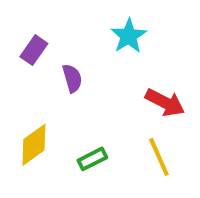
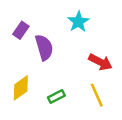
purple semicircle: (72, 78) -> (44, 47), size x1.5

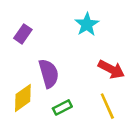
purple semicircle: (44, 47) -> (49, 73), moved

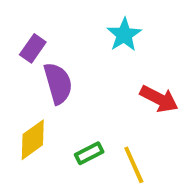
purple semicircle: (49, 73) -> (58, 83), moved
yellow line: (107, 106) -> (134, 165), moved

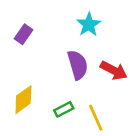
purple semicircle: (58, 83) -> (78, 65), moved

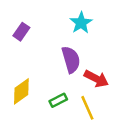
red arrow: (114, 70) -> (96, 79), moved

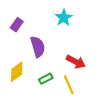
purple semicircle: (71, 60) -> (38, 47), moved

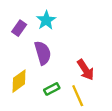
cyan star: (64, 18) -> (46, 20), moved
red arrow: (76, 62) -> (86, 70), turned 30

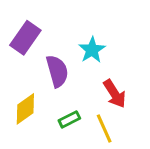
cyan star: (46, 20) -> (92, 50), moved
purple rectangle: (19, 28) -> (25, 38), size x1.5

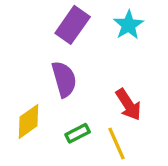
purple rectangle: (25, 38) -> (73, 25), moved
cyan star: (92, 50) -> (128, 25), moved

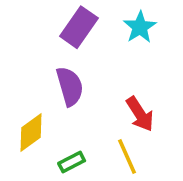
green rectangle: (78, 133) -> (72, 162), moved

